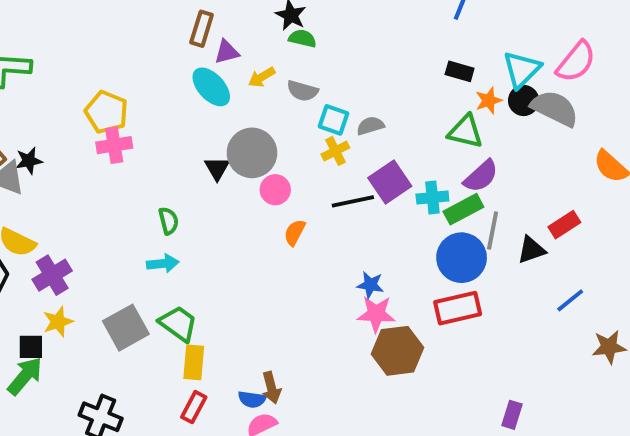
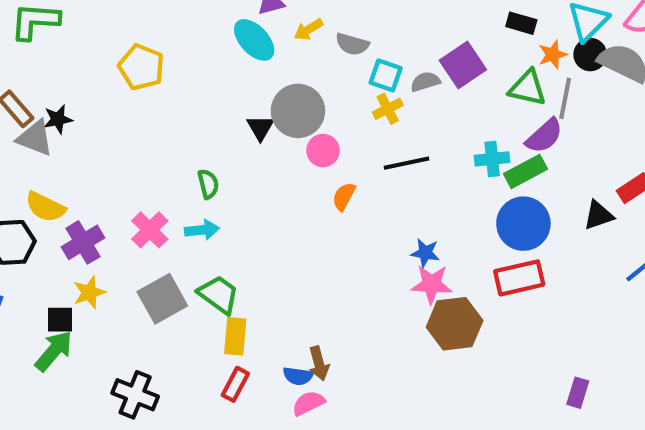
pink cross: (114, 145) -> (150, 230), moved, turned -36
purple square: (390, 182) -> (463, 65), moved
gray line: (493, 230) -> (565, 98), moved

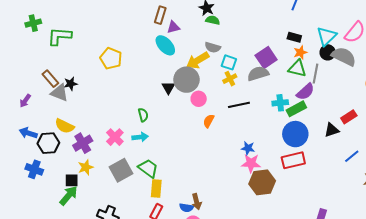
yellow arrow: (308, 29) -> (198, 60), moved, size x1.6
orange star: (553, 55) -> (300, 52), moved
gray semicircle: (425, 82) -> (258, 74), moved, size x1.5

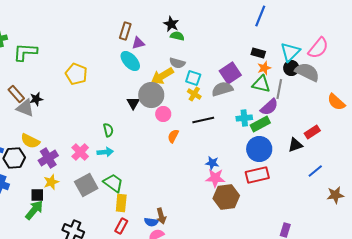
yellow cross: (230, 79) -> (194, 94), turned -32

